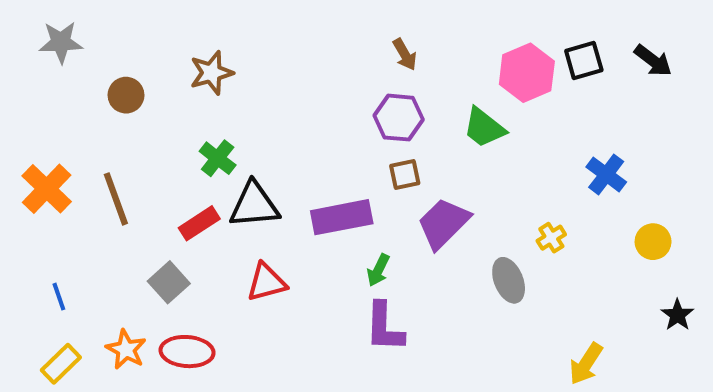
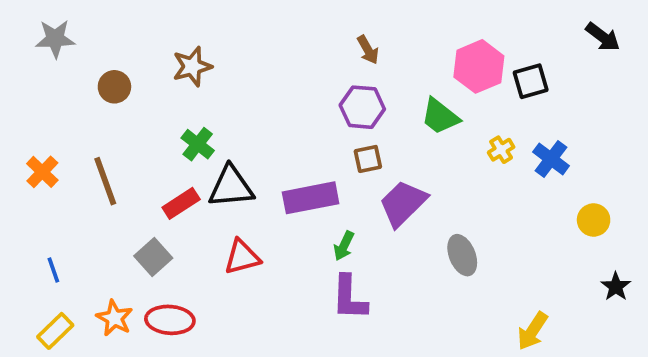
black square: (584, 61) -> (531, 81), moved
black arrow: (653, 61) -> (603, 37), moved
orange cross: (47, 189) -> (42, 172), size x0.7
yellow cross: (551, 238) -> (501, 150), moved

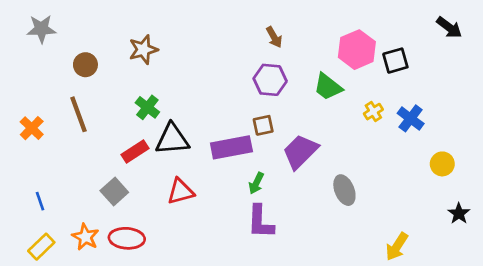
brown square: (368, 159) -> (263, 125), moved
brown line: (105, 181) -> (79, 114), moved

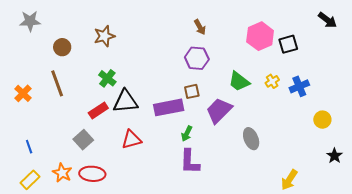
green trapezoid: (328, 87) -> (239, 81), moved
blue cross: (411, 118) -> (299, 86), turned 30

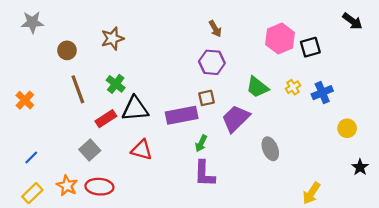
brown line: (57, 83) -> (78, 89), moved
red triangle: (132, 140) -> (142, 150), turned 30
blue line: (29, 147) -> (31, 157), turned 64

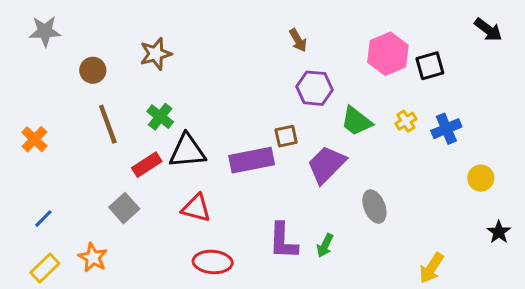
purple hexagon: (212, 62) -> (315, 88), moved
green arrow: (201, 143) -> (325, 246), moved
red ellipse: (99, 187) -> (213, 262), moved

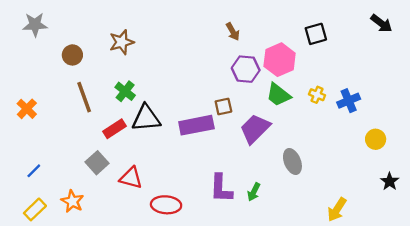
pink hexagon: (388, 54) -> (280, 60), moved
black square: (430, 66) -> (316, 34), moved
yellow cross: (406, 121) -> (317, 95), turned -35
red triangle: (196, 208) -> (131, 178), moved

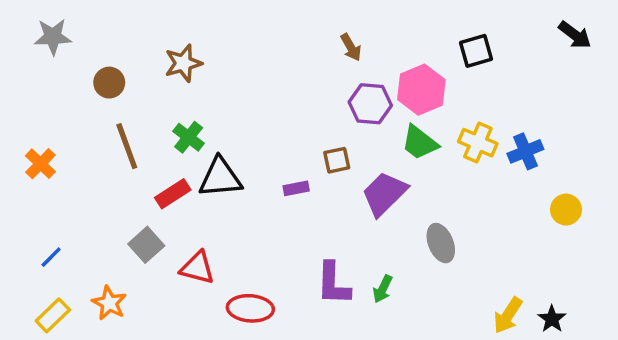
yellow cross: (317, 95) -> (478, 143), size x1.5
purple rectangle: (196, 125) -> (296, 188), size x0.5
black star: (390, 181) -> (552, 319), moved

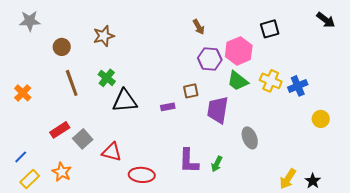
red rectangle: (173, 194) -> (60, 130), moved
purple trapezoid: (384, 194) -> (218, 110), turned -36
blue line: (51, 257) -> (21, 157), moved

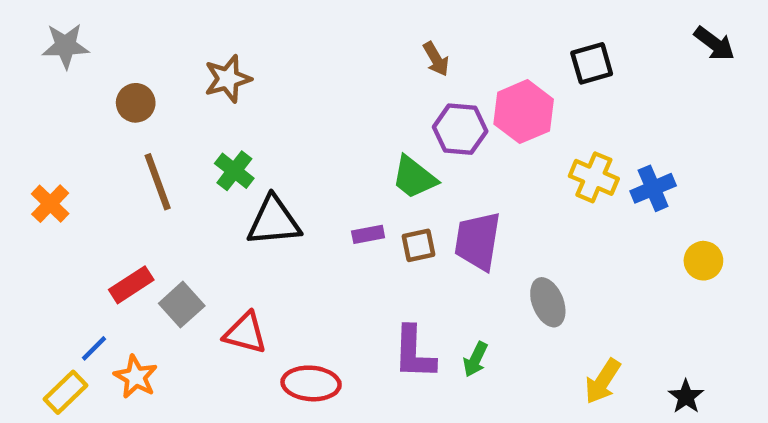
green trapezoid: (238, 81) -> (414, 177), moved
brown square: (191, 91) -> (418, 245), moved
blue line: (21, 157) -> (94, 348), moved
yellow arrow: (288, 179) -> (603, 381), moved

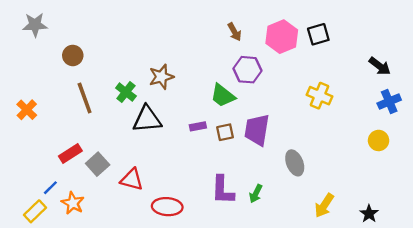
black arrow: (714, 44) -> (380, 66), moved
brown star: (228, 79) -> (161, 77), moved
pink hexagon: (524, 112) -> (282, 37), moved
blue cross: (653, 188) -> (389, 102), moved

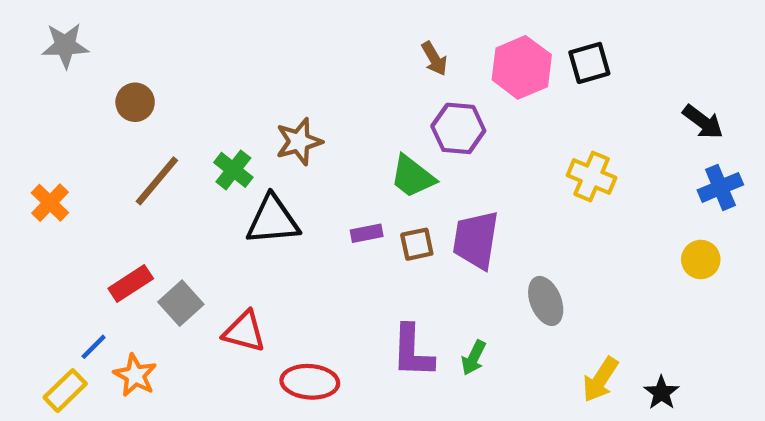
brown line: (85, 98) -> (157, 181), turned 60
black star: (369, 214) -> (661, 393), moved

